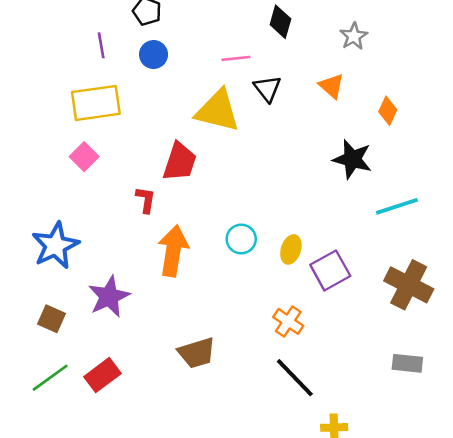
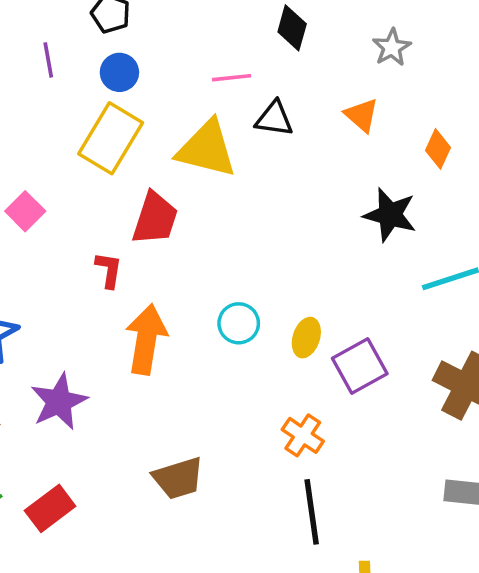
black triangle: (267, 89) -> (274, 119), turned -44
yellow rectangle: (96, 103) -> (111, 138), moved, turned -51
black line: (295, 378) -> (312, 512), turned 36

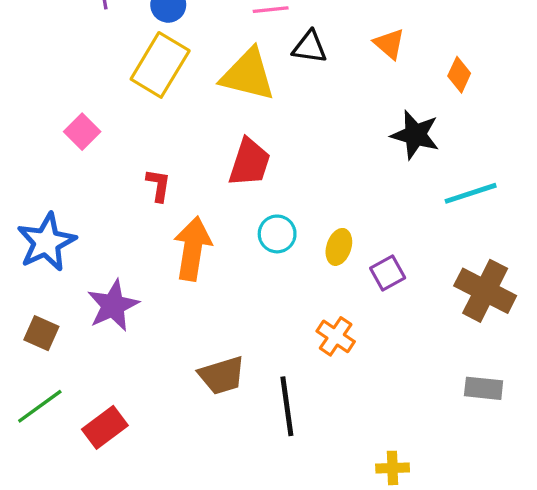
red trapezoid: (155, 218) -> (249, 162), moved
purple square: (360, 366) -> (388, 273), size x0.7
red rectangle: (50, 508) -> (105, 427), moved
black line: (312, 512) -> (287, 406), moved

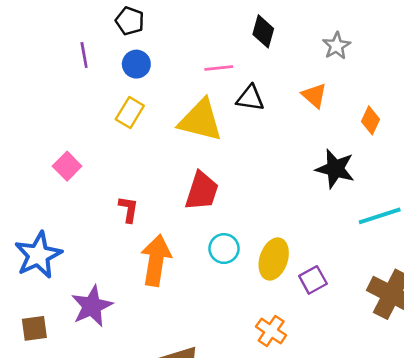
yellow rectangle: (160, 65) -> (130, 112), size x0.6
yellow ellipse: (339, 247) -> (274, 259), size x1.4
brown square: (41, 333) -> (34, 328), turned -32

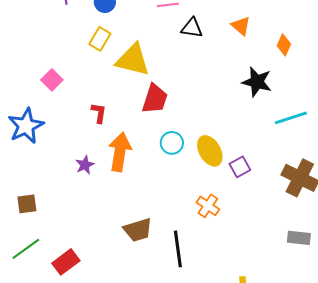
yellow triangle: (200, 120) -> (133, 60), moved
blue star: (38, 255) -> (26, 126), moved
yellow ellipse: (274, 259) -> (210, 151), turned -48
purple star: (92, 306) -> (85, 165), moved, size x0.6

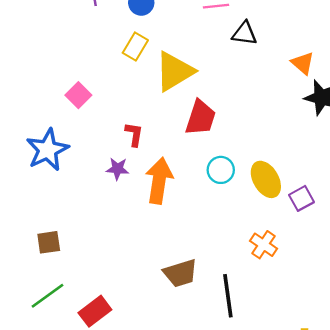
orange triangle: (241, 26) -> (303, 63), moved
yellow triangle: (133, 60) -> (174, 71), turned -45
purple star: (85, 165) -> (118, 169), moved, turned 30

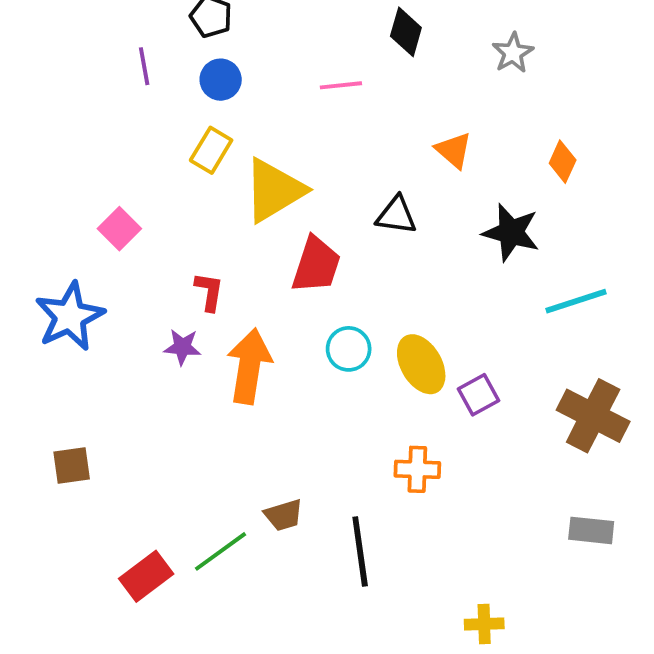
black triangle: (244, 33) -> (396, 215), moved
orange triangle: (303, 63) -> (454, 150), moved
orange cross: (263, 245) -> (417, 469), turned -32
brown trapezoid: (180, 273) -> (284, 515), size x0.7
green line: (47, 296) -> (221, 551), moved

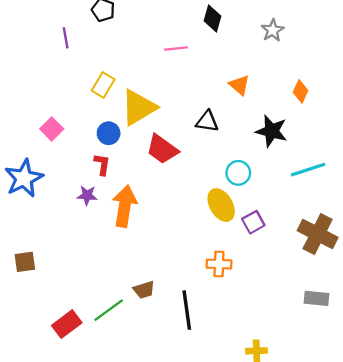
blue circle: (221, 80) -> (109, 133), moved
red trapezoid: (316, 265) -> (162, 149), turned 108
cyan circle: (349, 349) -> (238, 173), moved

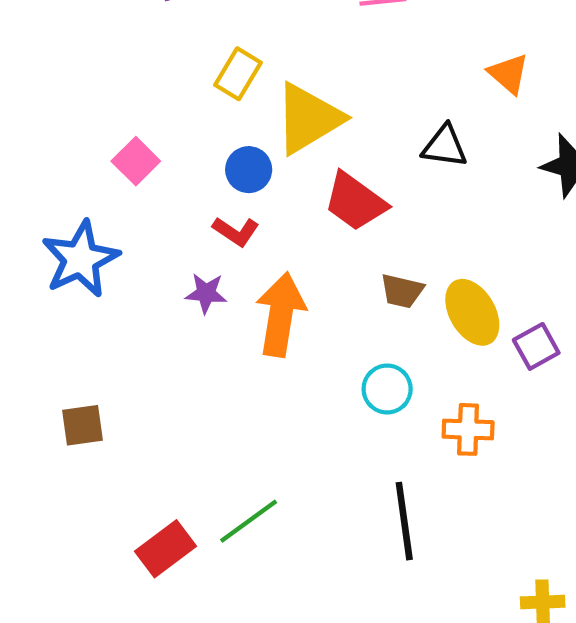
red L-shape: (102, 164) -> (236, 231), turned 115
cyan circle: (238, 173) -> (387, 389), moved
brown trapezoid: (144, 290) -> (402, 291), moved, turned 30

